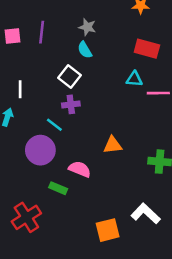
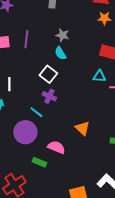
purple cross: (71, 104) -> (49, 96), turned 32
orange triangle: (113, 145) -> (82, 128), turned 49

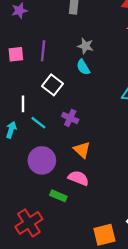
white square: (48, 74) -> (52, 85), moved
cyan line: (36, 112) -> (38, 123), moved
orange triangle: (82, 128) -> (82, 150), moved

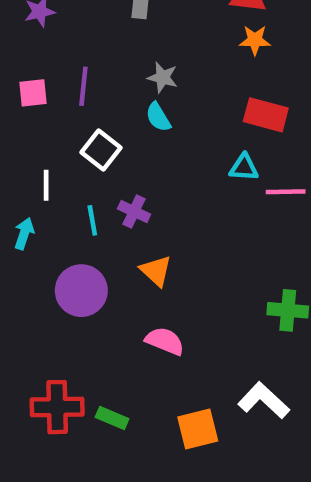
cyan line: (38, 123) -> (92, 220), moved, turned 42
pink semicircle: (78, 178) -> (165, 341), moved
green rectangle: (58, 196) -> (112, 418), moved
red cross: (29, 223) -> (57, 407), turned 32

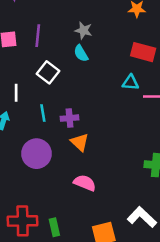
purple cross: (134, 211) -> (70, 118), moved, turned -30
green rectangle: (112, 418) -> (54, 227), turned 54

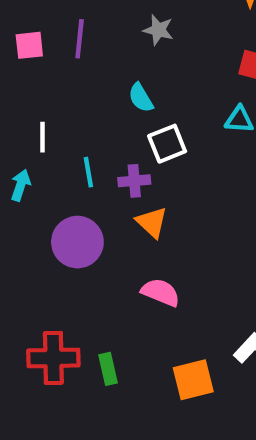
cyan semicircle: (81, 53) -> (141, 98), moved
white square: (48, 72) -> (167, 144), moved, turned 30

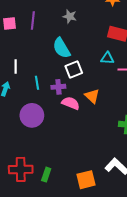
cyan semicircle: (141, 98) -> (61, 48), size x1.5
orange triangle: (152, 222) -> (92, 96), moved
pink semicircle: (161, 292) -> (71, 103), moved
green rectangle: (108, 369) -> (46, 175), turned 32

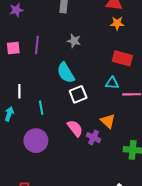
purple cross: (58, 87) -> (94, 138), moved, turned 32
orange triangle: (92, 96) -> (108, 121), moved
pink semicircle: (71, 103) -> (75, 128), turned 30

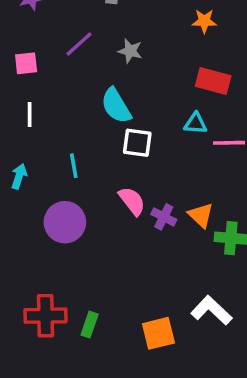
purple line: (37, 45) -> (79, 44), moved, turned 42
white line: (19, 91) -> (30, 115), moved
white square: (78, 94) -> (137, 143), turned 30
orange triangle: (108, 121) -> (201, 215), moved

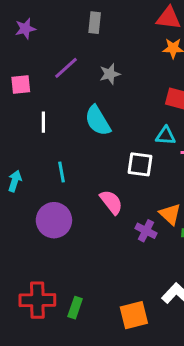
gray star: (130, 51) -> (110, 74), turned -30
white line: (30, 115) -> (43, 122), moved
white square: (137, 143) -> (140, 164), moved
purple cross: (164, 217) -> (146, 231), moved

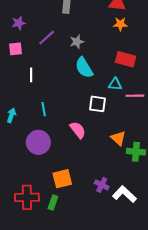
purple star: (25, 29) -> (19, 23), moved
cyan semicircle: (98, 121) -> (84, 68), moved
purple cross: (146, 231) -> (102, 185), moved
orange square: (134, 315) -> (62, 179), moved

